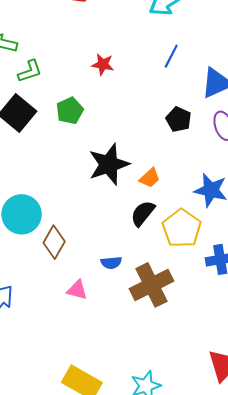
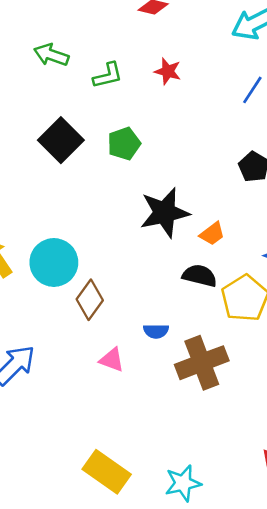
red star: (103, 64) -> (168, 71), moved
green L-shape: (30, 71) -> (108, 75), moved
black semicircle: (143, 213) -> (200, 276), turned 60

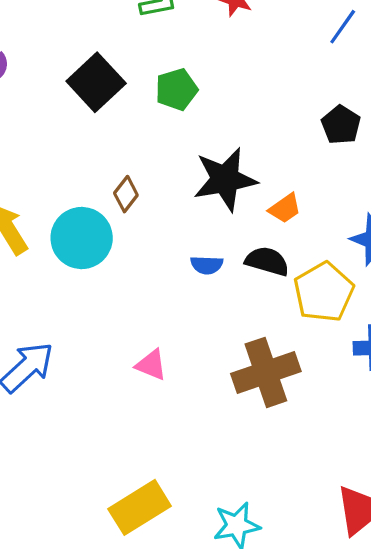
brown diamond: (90, 300) -> (126, 194), moved, size x0.7
blue semicircle: (156, 331) -> (207, 265), moved
yellow rectangle: (107, 472) -> (140, 507), turned -69

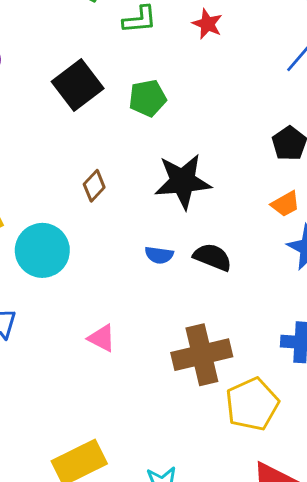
orange trapezoid: (285, 208) -> (285, 204), moved
cyan circle: (82, 238) -> (42, 250), moved
yellow pentagon: (324, 292) -> (252, 404), moved

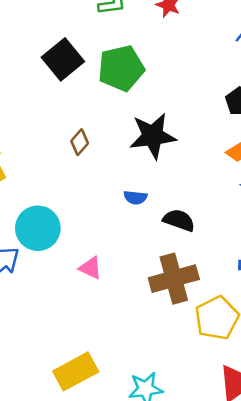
green pentagon: (148, 98) -> (121, 68), size x1.5
cyan circle: (42, 250) -> (38, 228), moved
black semicircle: (212, 257) -> (179, 220), moved

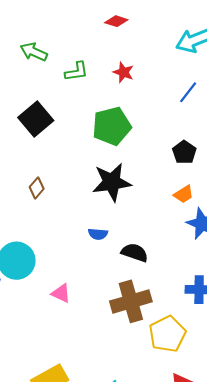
green pentagon: (121, 68) -> (112, 126), moved
brown diamond: (80, 142) -> (37, 188), moved

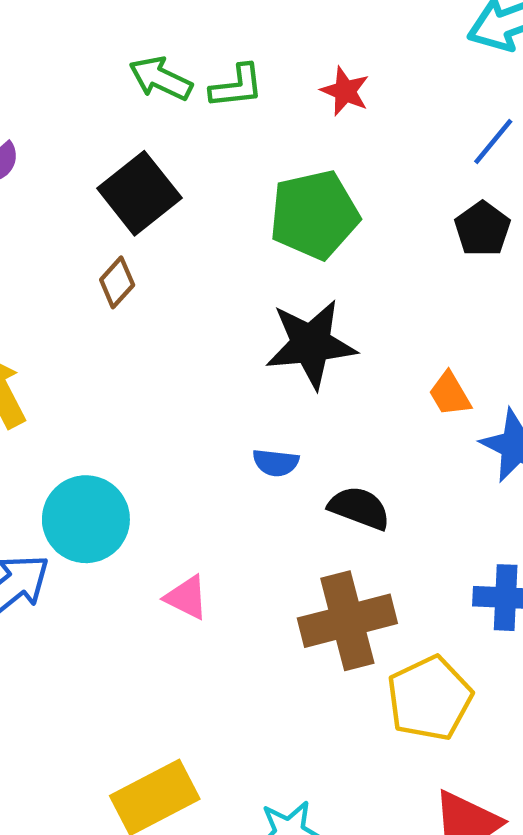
green arrow: (34, 52) -> (161, 78), moved
black pentagon: (184, 152) -> (482, 229), moved
brown diamond: (37, 188) -> (117, 282), moved
orange trapezoid: (184, 194) -> (450, 394), moved, turned 90

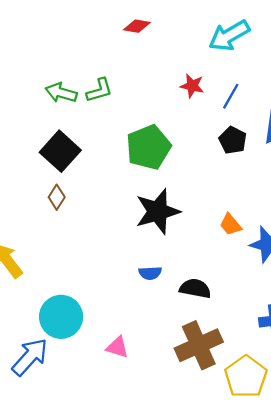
red star: (345, 91) -> (192, 86), moved

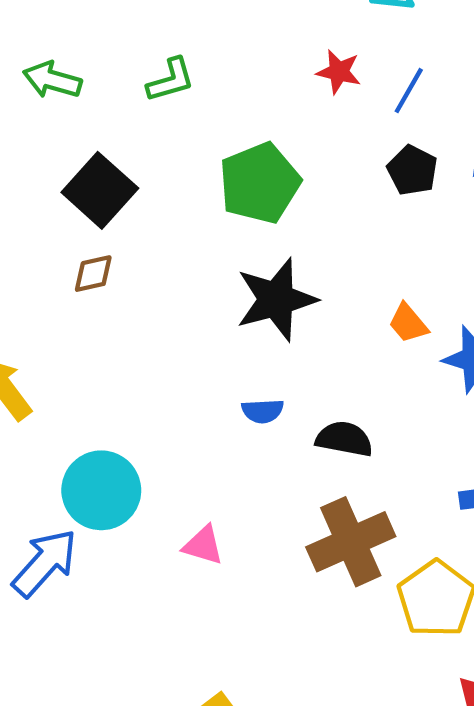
green arrow: (61, 93) -> (52, 80), moved
brown diamond: (57, 197) -> (93, 274), turned 45

